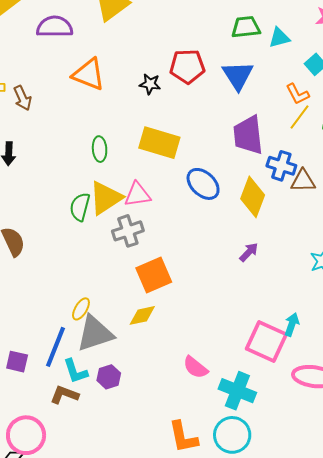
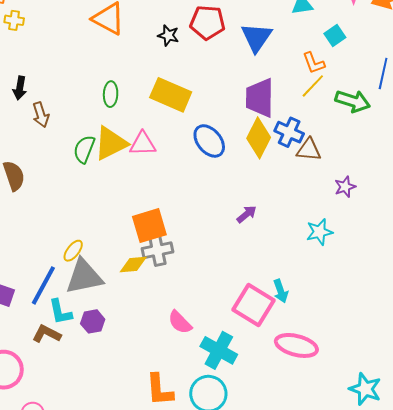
brown arrow: (22, 98) -> (41, 115), moved
yellow diamond: (253, 197) -> (259, 138), moved
gray cross: (128, 231) -> (157, 250), moved
cyan arrow: (292, 324) -> (281, 291), turned 135

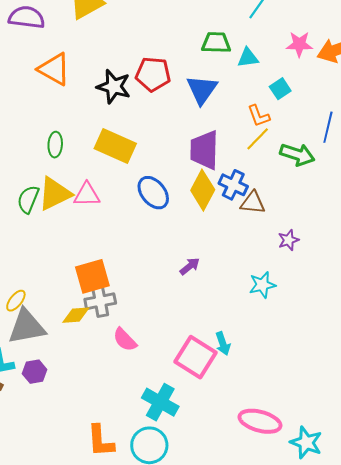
black star: (168, 35) -> (114, 87), size x1.6
pink semicircle: (180, 322) -> (125, 340), moved
pink ellipse: (296, 345) -> (260, 421), moved

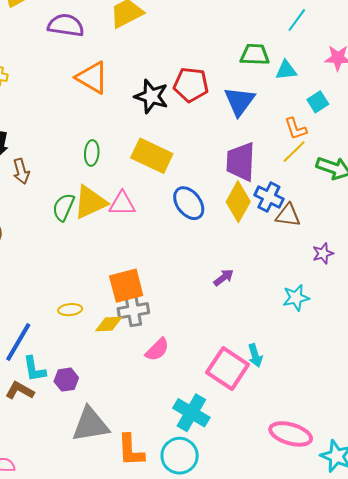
yellow ellipse: (16, 301) -> (70, 310), moved, turned 45
gray triangle: (27, 327) -> (90, 425), moved
pink semicircle: (125, 340) -> (157, 350), turned -92

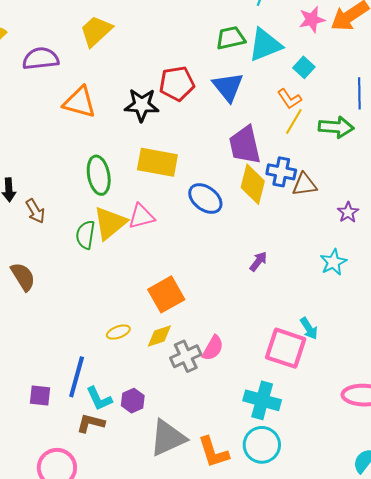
cyan triangle: (286, 70) -> (265, 45), size x1.6
green ellipse: (92, 153) -> (99, 175), size x1.5
gray cross: (133, 311) -> (186, 356), moved

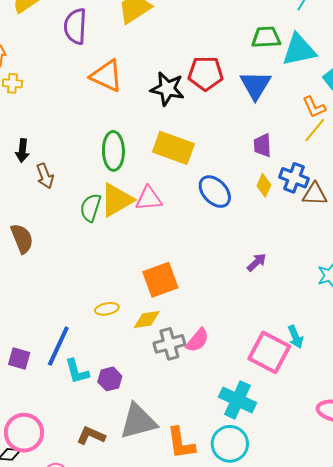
purple semicircle: (41, 59) -> (75, 26), turned -90
purple trapezoid: (245, 145) -> (263, 145), size x0.6
yellow diamond: (253, 184) -> (264, 185), size x0.6
brown L-shape: (91, 423) -> (91, 436), moved

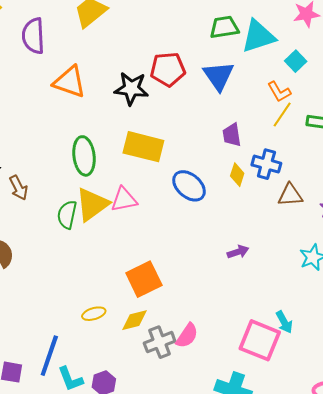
brown triangle: (315, 194) -> (290, 195), moved
purple arrow: (257, 262) -> (238, 252), turned 30

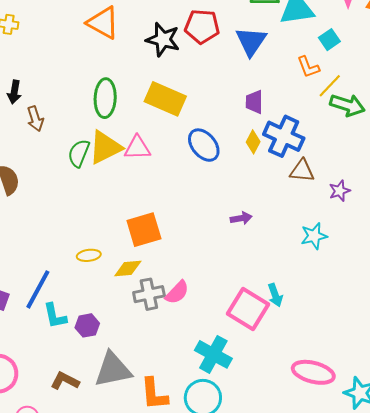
yellow line: (282, 114) -> (330, 86), moved
blue cross: (266, 164) -> (284, 136), size x1.4

